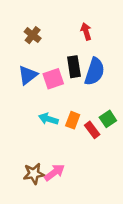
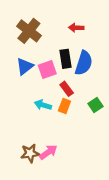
red arrow: (86, 31) -> (76, 28), turned -72
brown cross: (33, 35) -> (29, 31), size x1.6
red rectangle: (92, 130) -> (67, 89), moved

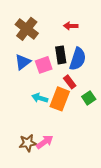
red rectangle: (67, 89) -> (70, 82), moved
orange rectangle: (64, 106) -> (60, 99), size x1.6

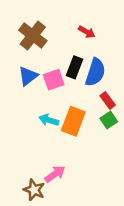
red arrow: (71, 26) -> (87, 32), turned -152
black rectangle: (61, 55) -> (75, 67), turned 30
red rectangle: (70, 82) -> (108, 100), moved
brown star: (28, 143) -> (34, 190), moved, turned 30

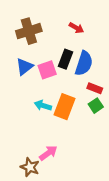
brown cross: (33, 36) -> (29, 31), turned 35
red rectangle: (108, 100) -> (95, 88), turned -32

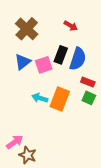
brown cross: (29, 31) -> (27, 29), turned -30
green square: (96, 106) -> (89, 98), turned -32
pink arrow: (48, 153) -> (15, 142), moved

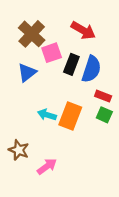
red arrow: (71, 26) -> (83, 30), size x1.5
pink square: (44, 65) -> (52, 53), moved
pink arrow: (15, 142) -> (47, 166), moved
brown star: (28, 155) -> (19, 150), moved

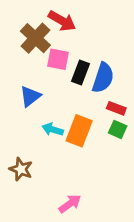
red arrow: (83, 30) -> (62, 21), moved
pink square: (52, 53) -> (58, 59), turned 30
blue triangle: (27, 73) -> (30, 96), moved
pink arrow: (47, 166) -> (70, 204), moved

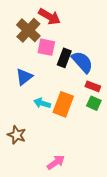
blue semicircle: (103, 78) -> (82, 62), turned -60

